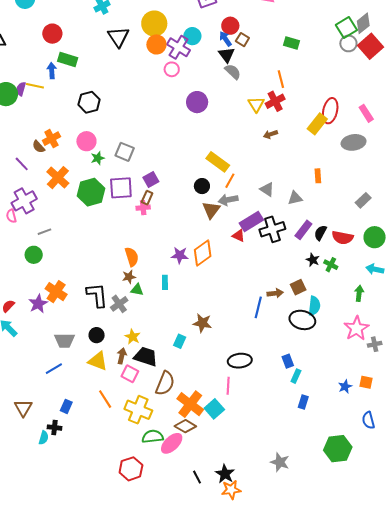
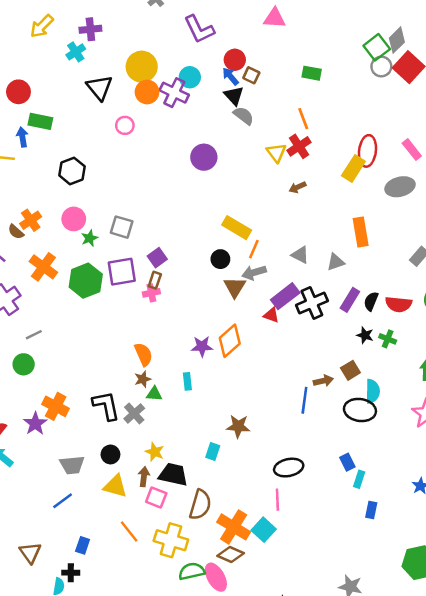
pink circle: (172, 69) -> (125, 125), moved
orange rectangle: (318, 176) -> (361, 232), size x1.6
pink ellipse: (172, 443) -> (216, 577), turned -70

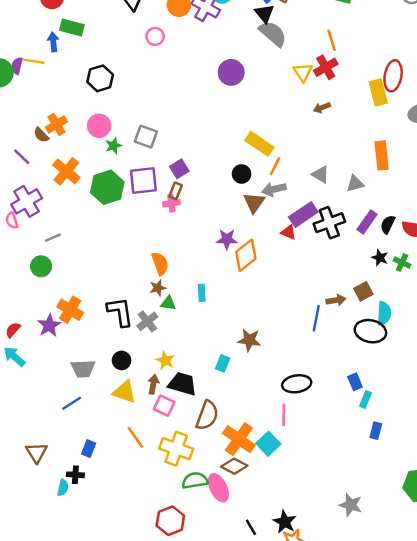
gray semicircle: (244, 116) -> (273, 34), size x1.4
yellow rectangle: (353, 169) -> (378, 92), turned -50
purple star: (202, 346) -> (227, 239), moved

